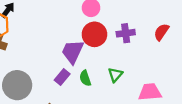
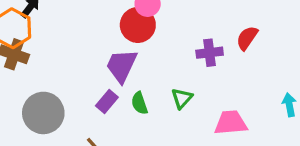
purple cross: (126, 33) -> (210, 53), moved
red circle: (94, 34) -> (138, 25), moved

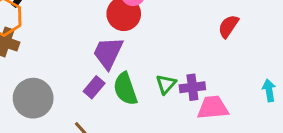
purple cross: (210, 53) -> (192, 87), moved
green semicircle: (139, 103) -> (125, 89), size x1.5

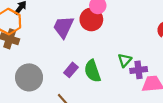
purple trapezoid: (108, 53) -> (63, 27), moved
green triangle: (166, 84) -> (125, 60), moved

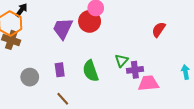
purple rectangle: (71, 70) -> (60, 70), moved, turned -48
gray circle: (29, 77) -> (30, 77), size x0.7

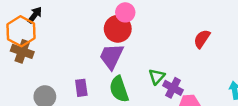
purple trapezoid: (63, 29) -> (111, 56), moved
purple cross: (135, 70) -> (173, 88), turned 35

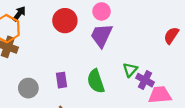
red circle: (118, 29) -> (65, 21), moved
purple trapezoid: (111, 56) -> (102, 35), moved

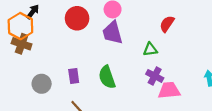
purple trapezoid: (102, 35) -> (113, 33), turned -40
red semicircle: (171, 35) -> (167, 24), moved
green triangle: (130, 70) -> (150, 49), moved, turned 40

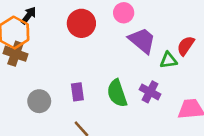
red semicircle: (167, 24) -> (186, 46), moved
purple trapezoid: (113, 33) -> (142, 40), moved, turned 145
purple cross: (155, 76) -> (150, 92), moved

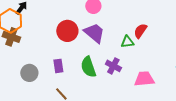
red circle: (81, 23) -> (67, 31), moved
purple trapezoid: (142, 40) -> (94, 33), moved

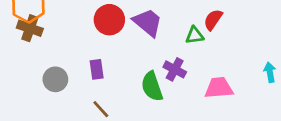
green semicircle: (88, 67) -> (152, 86), moved

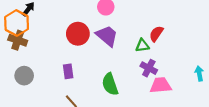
purple cross: (175, 69) -> (149, 68), moved
gray circle: (55, 79) -> (24, 76), moved

